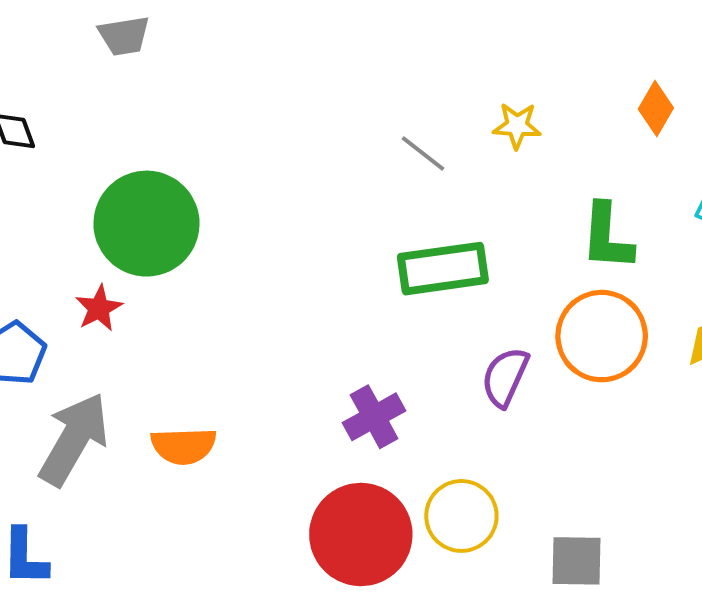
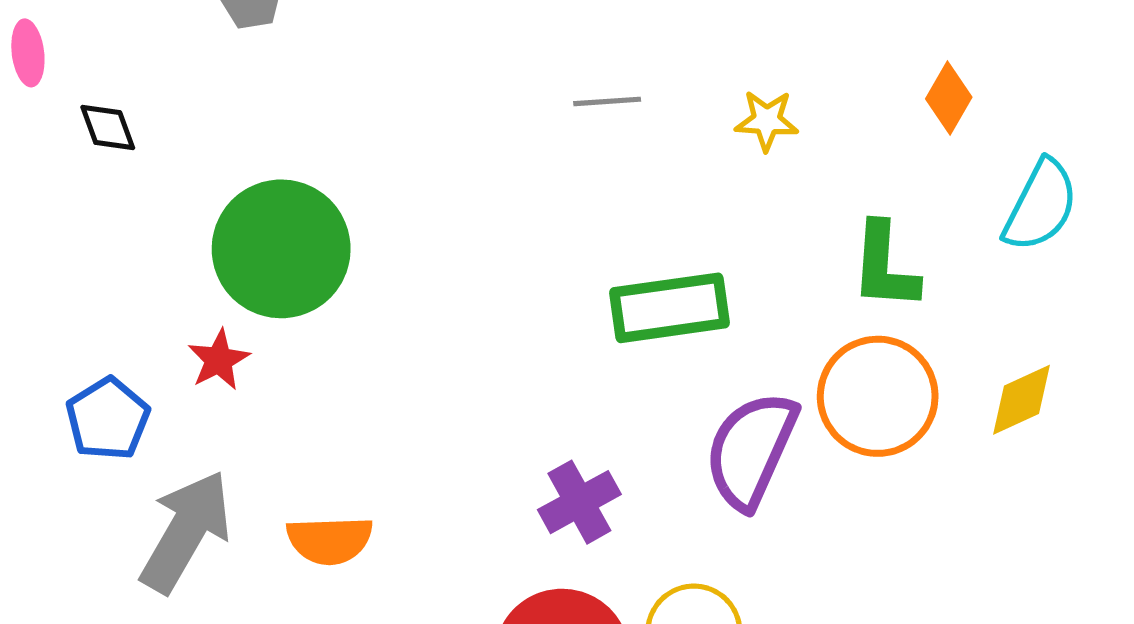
gray line: (423, 153) -> (607, 101), moved, turned -42
purple semicircle: (505, 377) -> (751, 450), size x1.5

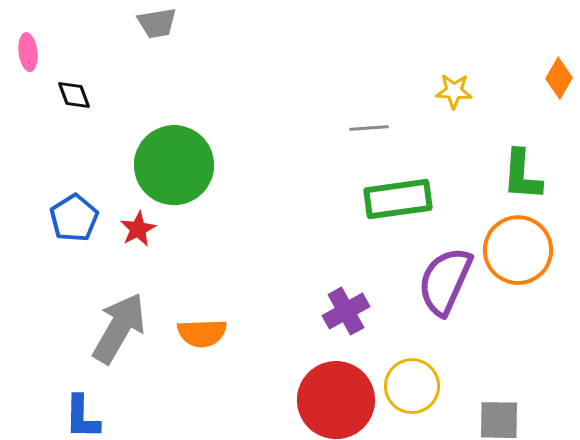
gray line: (607, 101) -> (369, 128), moved
blue pentagon: (108, 419) -> (74, 218), moved

